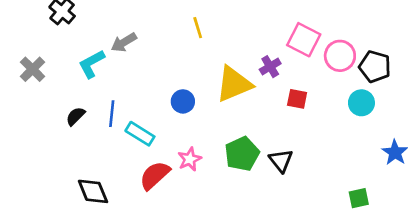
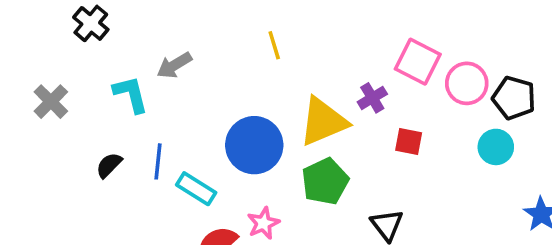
cyan L-shape: (92, 64) -> (131, 94), turned 104
blue circle: (183, 101) -> (254, 145), size x1.8
green pentagon: (242, 154) -> (325, 181), moved

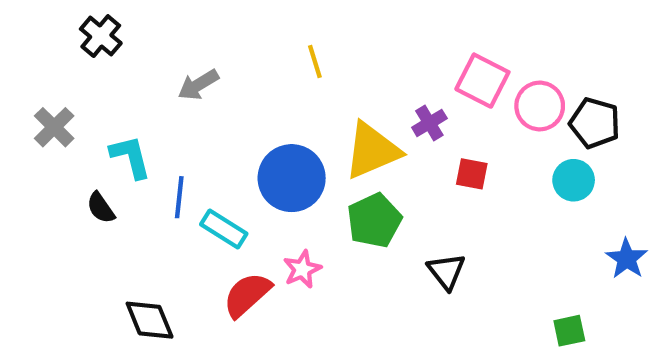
cyan L-shape: (131, 94) -> (130, 157), moved
black semicircle: (109, 165) -> (101, 208), moved, turned -80

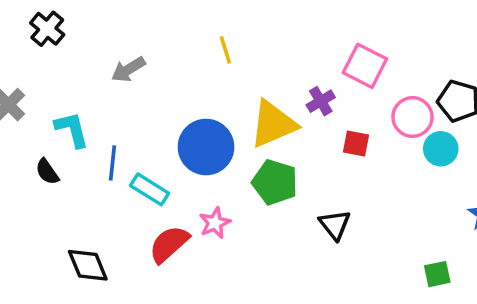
pink circle: (540, 106) -> (412, 117), moved
green pentagon: (374, 220) -> (275, 182), turned -30

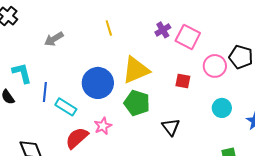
purple cross: (321, 101) -> (163, 30), moved
cyan circle: (441, 149) -> (222, 108), moved

